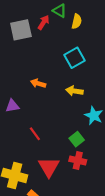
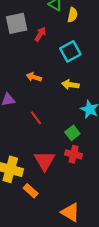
red arrow: (43, 22) -> (40, 34), moved
red line: (35, 134) -> (36, 118), moved

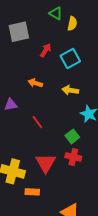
red arrow: (40, 34) -> (46, 50), moved
orange rectangle: (31, 191) -> (32, 192), turned -40

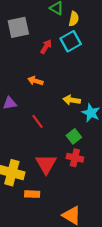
cyan square: (70, 58) -> (71, 41), moved
yellow arrow: (70, 90) -> (72, 100), moved

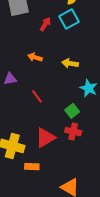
yellow arrow: (72, 100) -> (70, 63), moved
red triangle: (46, 164) -> (45, 138), turned 30

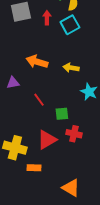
red arrow: (45, 24) -> (47, 18), moved, turned -32
orange arrow: (35, 57) -> (37, 62), size x1.5
green square: (72, 111) -> (62, 114), moved, turned 32

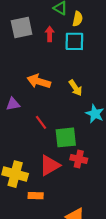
cyan square: (70, 25) -> (74, 41), turned 30
yellow arrow: (71, 68) -> (75, 88), turned -133
green square: (62, 114) -> (66, 137), size x1.5

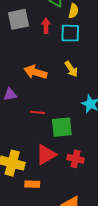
yellow arrow: (75, 88) -> (71, 69), moved
red line: (41, 122) -> (38, 112), turned -48
red cross: (79, 159) -> (76, 159), moved

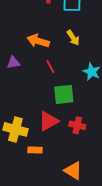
red line: (38, 112) -> (50, 67), moved, turned 56

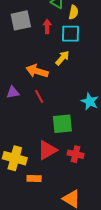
yellow arrow: (73, 38) -> (62, 58), moved, turned -105
red line: (50, 67) -> (39, 96), moved

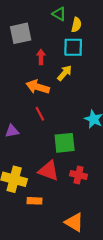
red arrow: (47, 26) -> (41, 57), moved
purple triangle: (13, 92) -> (12, 131), moved
red triangle: (47, 150) -> (48, 171), turned 50

